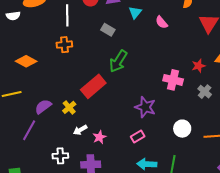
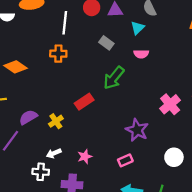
pink semicircle: (162, 22) -> (141, 54), moved, turned -56
pink cross: (173, 80) -> (170, 104), turned 30
red rectangle: (93, 86) -> (84, 102), size x0.7
white arrow: (80, 130) -> (54, 153), moved

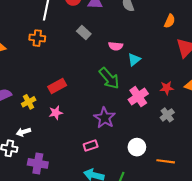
cyan triangle: (138, 28) -> (134, 60), moved
green arrow: (114, 78) -> (109, 78), moved, turned -85
pink star: (85, 157) -> (56, 113), moved

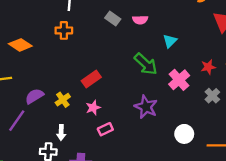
pink semicircle: (116, 46) -> (140, 20), moved
white arrow: (23, 132) -> (61, 133), turned -64
pink rectangle: (91, 145) -> (105, 129), moved

